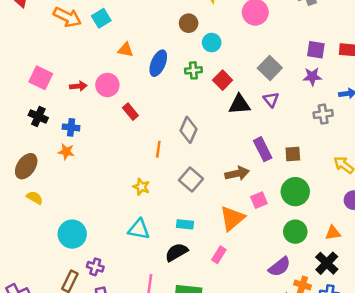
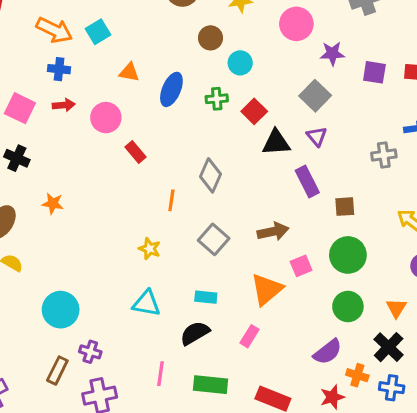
purple star: (312, 76) -> (332, 54), moved
red arrow: (78, 86) -> (64, 105), moved
blue cross: (71, 127) -> (59, 69), moved
purple rectangle: (263, 149) -> (307, 182), moved
orange triangle: (333, 233) -> (396, 308), turned -49

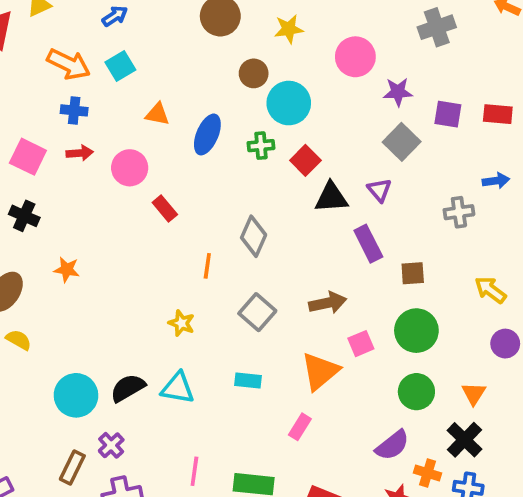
cyan circle: (240, 63) -> (289, 103), size x1.5
gray square: (315, 96) -> (402, 142), moved
black semicircle: (195, 333) -> (128, 388), moved
purple cross: (90, 352) -> (111, 445), turned 30

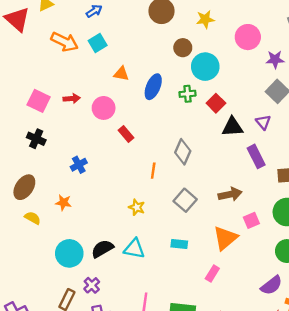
blue cross: (74, 110) -> (79, 165), moved, turned -35
orange star: (67, 270) -> (63, 203), moved

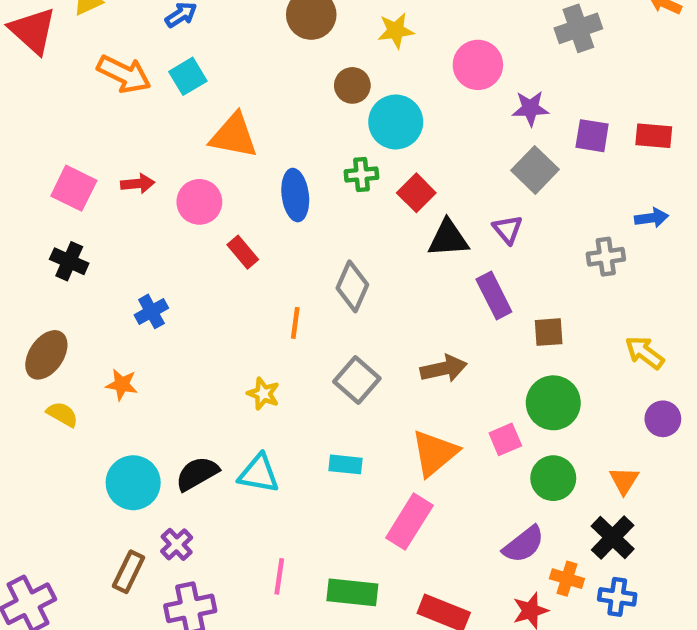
orange triangle: (121, 74) -> (234, 136), size x1.6
blue ellipse: (153, 87) -> (295, 195), moved, turned -30
pink square: (251, 220) -> (505, 439), moved
pink rectangle: (212, 274) -> (409, 522), size x1.6

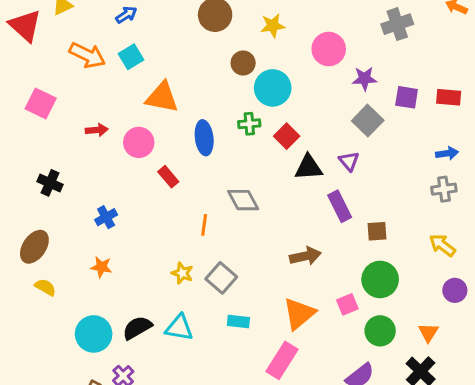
pink square: (74, 188) -> (41, 103), moved
gray cross: (606, 257) -> (444, 189), moved
gray diamond: (352, 286) -> (243, 200), turned -52
gray square: (357, 380) -> (221, 278), moved
orange star: (122, 385) -> (101, 267), moved

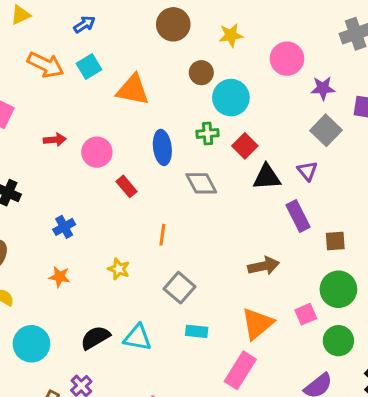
orange triangle: (162, 97) -> (133, 90), moved
gray diamond: (243, 200) -> (201, 183), moved
yellow star: (182, 273) -> (119, 269), moved
cyan circle: (94, 334) -> (31, 344), moved

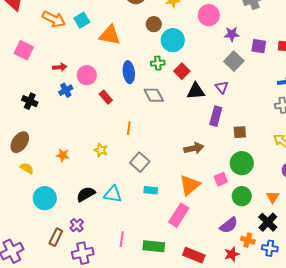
purple rectangle: (298, 216) -> (216, 116), turned 42
blue cross: (64, 227) -> (66, 90), moved

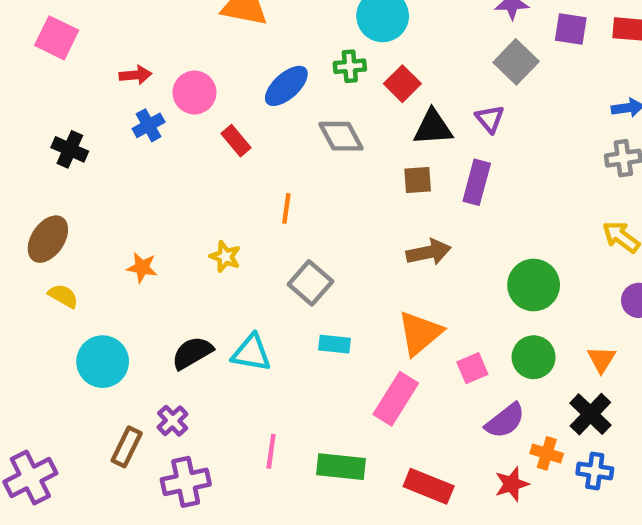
blue ellipse: (129, 72) -> (286, 86), turned 55
brown square: (240, 132) -> (418, 180), moved
pink square: (221, 179) -> (472, 368), moved

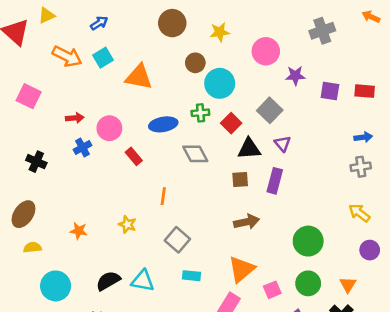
gray square: (516, 62) -> (270, 110), moved
blue ellipse: (286, 86) -> (163, 124), turned 32
yellow semicircle: (63, 296) -> (32, 247), turned -36

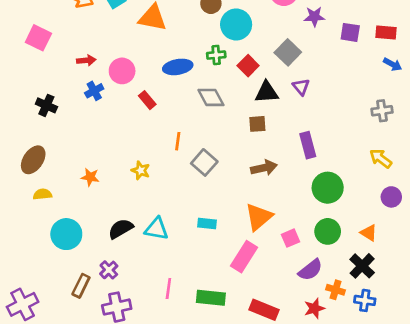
blue arrow: (363, 137) -> (393, 64), moved, turned 36
purple rectangle: (275, 181) -> (308, 145), moved, turned -30
gray square: (177, 240) -> (204, 162), moved
orange triangle: (348, 285) -> (369, 233), turned -30

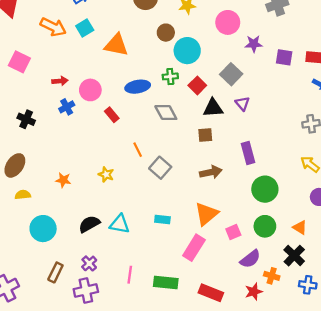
orange line: (178, 141) -> (138, 150), turned -35
purple cross: (109, 270) -> (89, 263), moved
blue cross: (365, 300) -> (308, 285), moved

